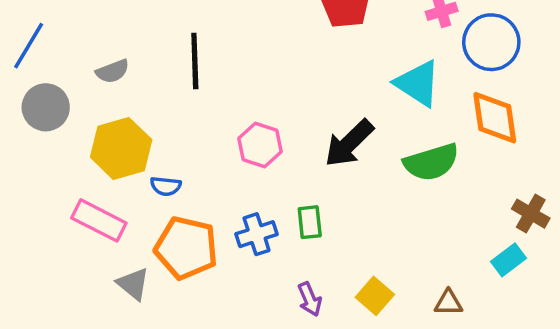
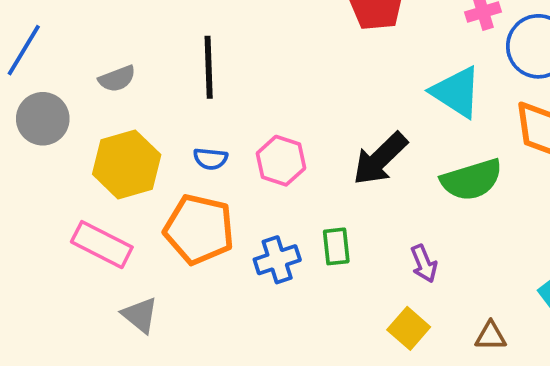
blue semicircle: (166, 186) -> (210, 159), moved
orange pentagon: (186, 248) -> (199, 229), moved
purple arrow: (310, 299) -> (424, 264), moved

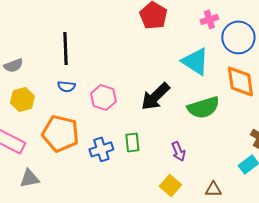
gray semicircle: (117, 79) -> (13, 65), moved
blue semicircle: (210, 159) -> (66, 86), moved
yellow hexagon: (127, 164) -> (22, 99), size x0.7
gray triangle: (140, 315) -> (29, 178), turned -50

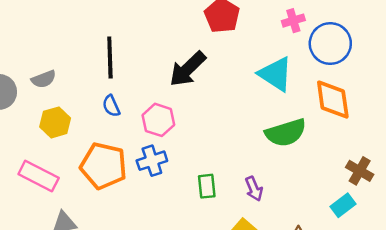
blue semicircle: (66, 86) -> (111, 106), turned 60
black arrow: (155, 96) -> (188, 69), moved
green rectangle: (132, 142) -> (207, 186), moved
blue cross: (101, 149) -> (152, 161), moved

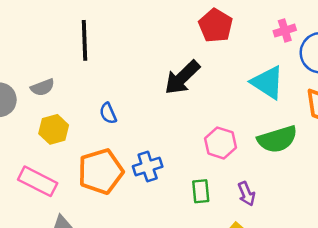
black line: (110, 58) -> (85, 40), moved
pink hexagon: (158, 120) -> (221, 143), moved
orange pentagon: (104, 166) -> (101, 171), turned -30

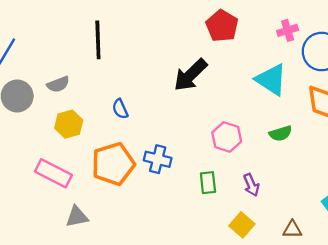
green semicircle: (277, 139) -> (281, 133), size x0.6
blue cross: (148, 166) -> (158, 159), turned 32

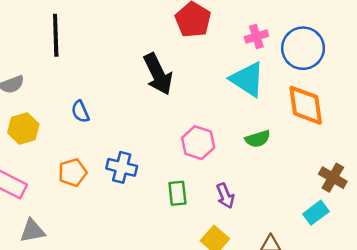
pink cross: (288, 30) -> (256, 37), moved
black arrow: (190, 75) -> (158, 74), turned -72
orange pentagon: (113, 164) -> (73, 172), size x0.6

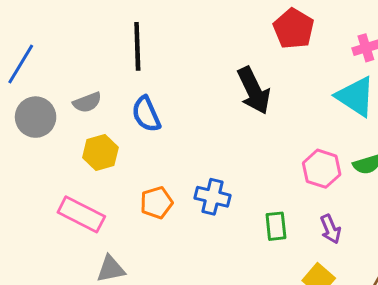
blue semicircle: (80, 112) -> (146, 114), moved, size x1.4
pink hexagon: (198, 143) -> (322, 169), moved

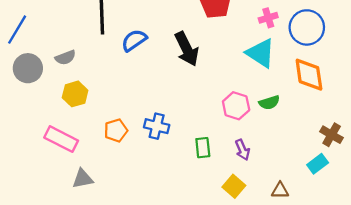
blue semicircle: (146, 114) -> (134, 40), moved, turned 80

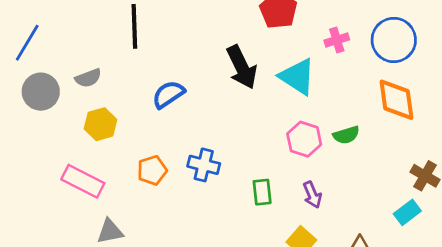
pink cross: (268, 18) -> (337, 40), moved
blue semicircle: (134, 40) -> (168, 94), moved
cyan triangle: (261, 53) -> (297, 77), moved

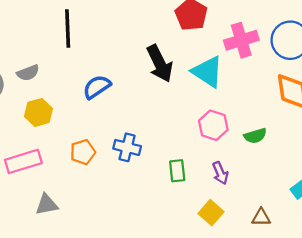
pink cross: (337, 40) -> (241, 40), size x1.6
green semicircle: (346, 135) -> (255, 136), moved
pink rectangle: (83, 181) -> (23, 161), turned -44

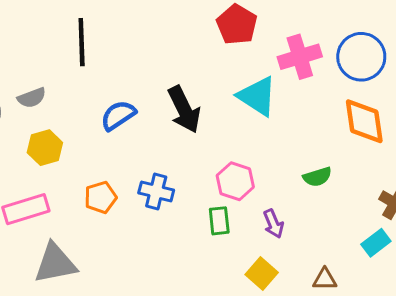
black arrow: (160, 64) -> (184, 109), moved
pink hexagon: (213, 125) -> (235, 181), moved
gray triangle: (47, 205) -> (55, 263), size x1.5

